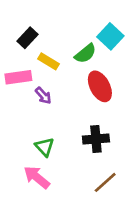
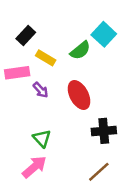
red ellipse: (100, 86) -> (79, 95), moved
black cross: (96, 139) -> (104, 131), moved
pink arrow: (37, 177) -> (34, 167), turned 100

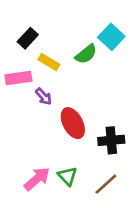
red ellipse: (79, 95) -> (73, 123), moved
green triangle: (42, 138) -> (67, 176), moved

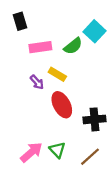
black rectangle: (28, 38) -> (20, 21), moved, turned -60
yellow rectangle: (49, 62) -> (57, 74), moved
pink rectangle: (18, 78) -> (40, 47), moved

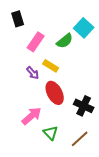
pink rectangle: (40, 47) -> (36, 42), turned -48
black cross: (95, 119) -> (84, 106), turned 30
pink arrow: (31, 152) -> (32, 116), moved

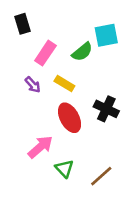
cyan square: (84, 28) -> (106, 35), turned 36
purple arrow: (33, 73) -> (33, 85), moved
black cross: (84, 106) -> (106, 109), moved

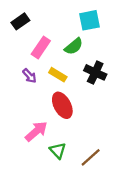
black rectangle: (23, 24) -> (20, 21), turned 72
cyan square: (106, 35) -> (90, 20), moved
black cross: (106, 109) -> (95, 72), moved

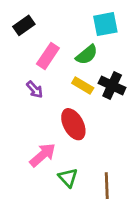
yellow rectangle: (58, 75) -> (83, 85), moved
brown line: (91, 157) -> (107, 186), turned -50

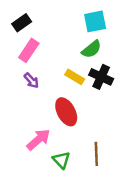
green semicircle: (87, 55) -> (91, 49), moved
pink rectangle: (48, 56) -> (29, 50), moved
brown line: (107, 186) -> (96, 154), moved

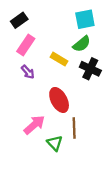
yellow rectangle: (75, 77) -> (59, 59), moved
brown line: (96, 154) -> (74, 128), moved

